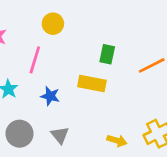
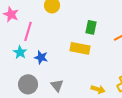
pink line: (35, 60) -> (28, 31), moved
blue star: (50, 96) -> (41, 57), moved

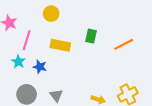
yellow rectangle: (80, 48) -> (60, 45), moved

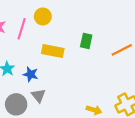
pink line: (27, 40) -> (22, 29), moved
gray triangle: (56, 95) -> (38, 95), moved

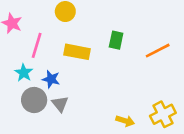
pink line: (22, 29) -> (37, 45), moved
gray circle: (16, 104) -> (34, 100), moved

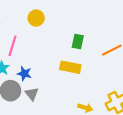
yellow rectangle: (77, 52) -> (70, 67), moved

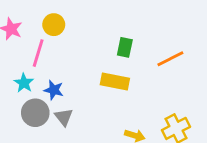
yellow circle: (36, 18) -> (54, 25), moved

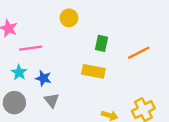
yellow circle: (54, 25) -> (69, 18), moved
pink line: (38, 53) -> (31, 48), turned 65
gray circle: (35, 113) -> (14, 103), moved

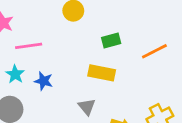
green rectangle: (102, 43) -> (111, 40), turned 63
gray triangle: (52, 100) -> (87, 107), moved

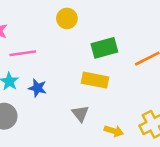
green rectangle: (111, 40) -> (104, 48), size x1.4

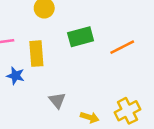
yellow rectangle: (95, 80) -> (36, 54), moved, turned 75

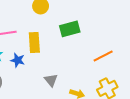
orange line: (122, 47) -> (103, 56), moved

